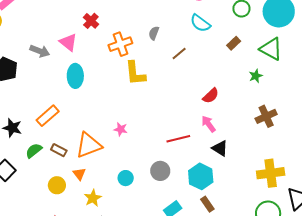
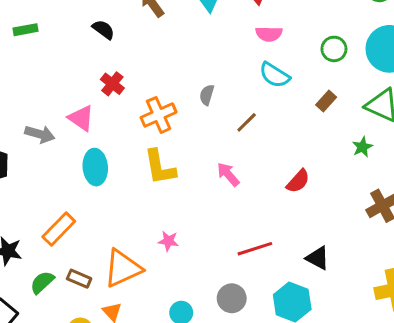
yellow L-shape: (135, 73) -> (160, 167), moved
pink arrow: (208, 124) -> (228, 174), moved

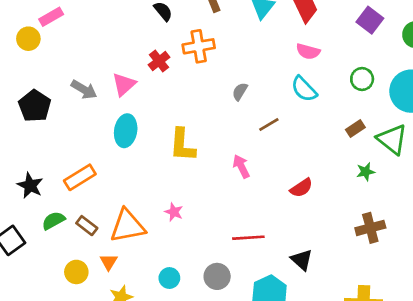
brown rectangle: (326, 101) -> (355, 129), moved
orange cross: (159, 115) -> (199, 46), moved
pink triangle: (81, 118) -> (124, 84), turned 30

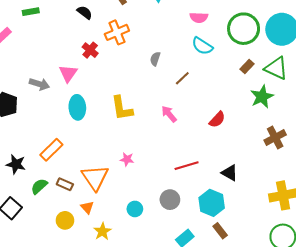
green circle: (362, 79) -> (244, 29), size x1.8
green star: (366, 172) -> (262, 97), size x1.6
orange triangle: (128, 226) -> (95, 178), turned -40

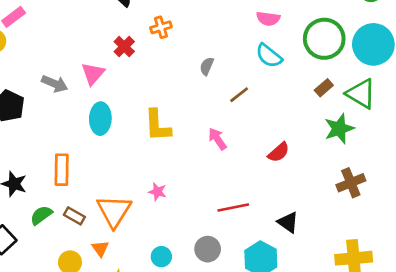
orange cross: (117, 32) -> (161, 27), size x0.7
orange rectangle: (51, 150) -> (62, 170), turned -50

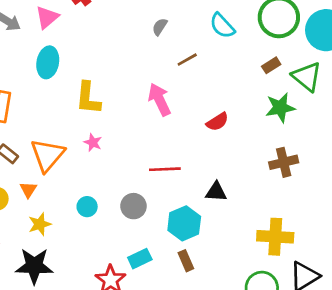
yellow L-shape: (158, 125) -> (88, 98), moved
pink arrow: (217, 139) -> (159, 100), size x1.4
black triangle: (288, 222) -> (216, 192), turned -40

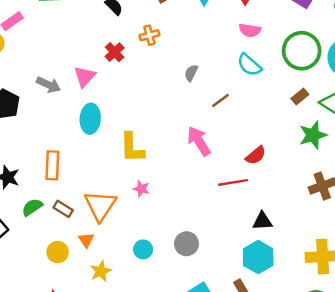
red line: (165, 169) -> (233, 182), moved
cyan hexagon: (184, 223) -> (258, 257), moved

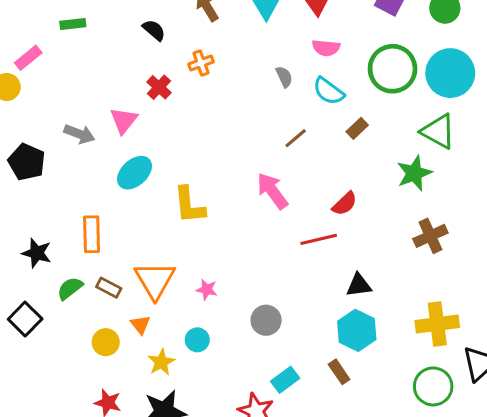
gray semicircle: (191, 73) -> (284, 77), moved, turned 133
brown rectangle: (300, 97) -> (357, 128), moved
cyan ellipse: (90, 119) -> (134, 173), turned 48
pink star: (141, 189) -> (207, 290), moved
cyan circle: (143, 249) -> (197, 340), moved

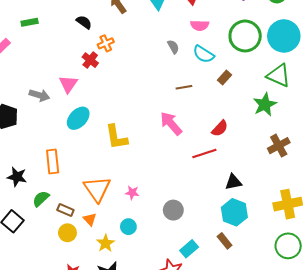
orange cross: (201, 63) -> (106, 43), moved
brown line: (296, 138) -> (184, 87), turned 35
brown rectangle: (109, 288) -> (65, 210), moved

